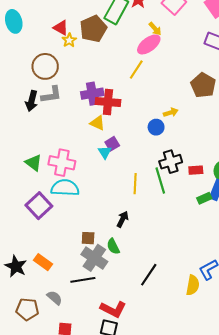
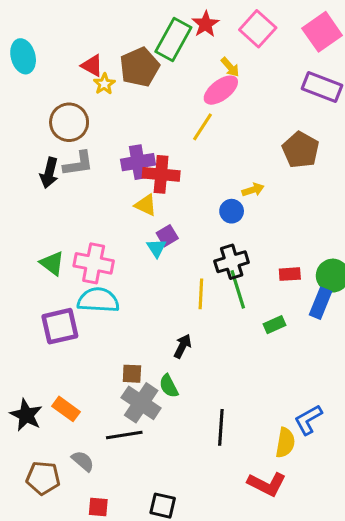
black cross: (171, 162) -> (232, 262), moved
green rectangle: (204, 198) -> (275, 325), moved
purple square: (39, 206) -> (60, 326), turned 30
black line: (149, 275) -> (221, 427), turned -30
red L-shape: (113, 309) -> (267, 484), moved

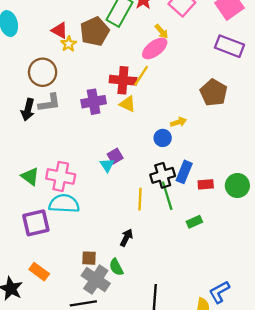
red cross: (161, 174) -> (123, 80), moved
yellow triangle: (146, 205) -> (128, 104), moved
blue rectangle: (320, 303) -> (184, 172), moved
orange rectangle: (66, 409) -> (39, 272), moved

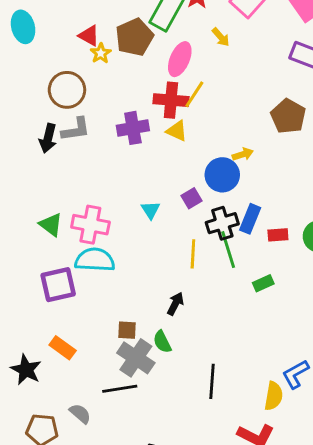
pink ellipse: (155, 48) -> (180, 59), moved, turned -30
blue circle: (163, 138) -> (222, 175), size x1.5
purple square: (115, 156) -> (191, 198), moved

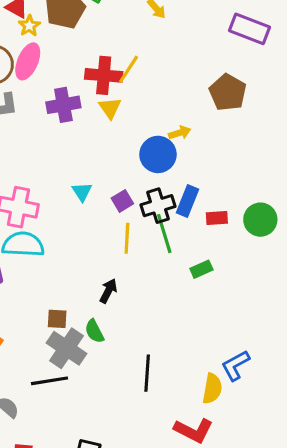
pink ellipse: (180, 59) -> (28, 61), moved
yellow triangle: (177, 131) -> (110, 108), turned 30
purple square: (191, 198) -> (122, 201), moved

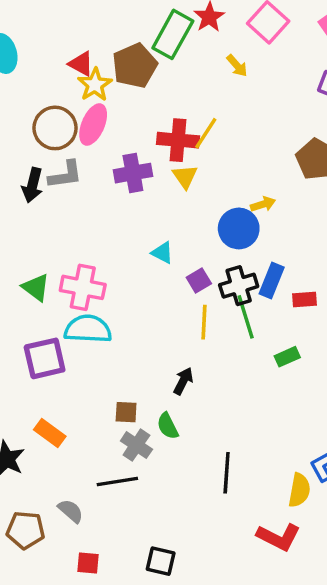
yellow star: (29, 26) -> (95, 85), size x1.4
cyan triangle: (82, 192) -> (162, 253), moved, turned -30
gray cross: (67, 348) -> (136, 445), size x0.7

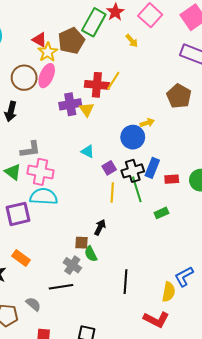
gray L-shape: (65, 175) -> (30, 149), moved
yellow triangle: (185, 176) -> (87, 109), moved
brown square: (126, 412) -> (82, 243), moved

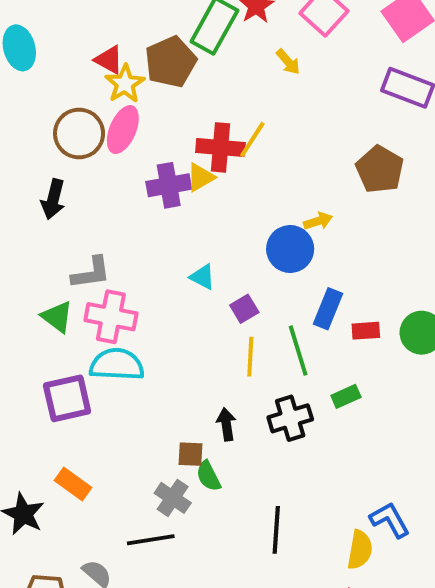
yellow triangle: (87, 109) -> (201, 177), moved, turned 35
black cross: (133, 171) -> (290, 418), moved
black arrow: (100, 227) -> (226, 424), turned -35
blue L-shape: (184, 276) -> (390, 520), turned 90

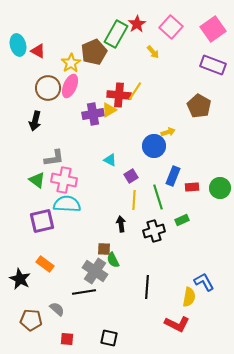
red triangle: (109, 60) -> (38, 51), moved
black arrow: (226, 424) -> (121, 224), moved
gray cross: (173, 498) -> (95, 271), size x1.4

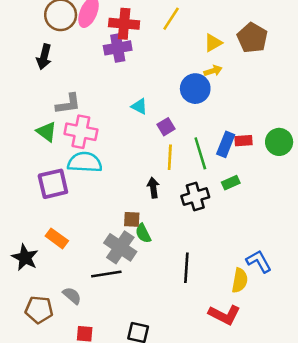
red cross: (119, 95) -> (124, 24), moved
yellow triangle: (109, 110) -> (213, 43), moved
blue rectangle: (173, 176) -> (226, 144), moved

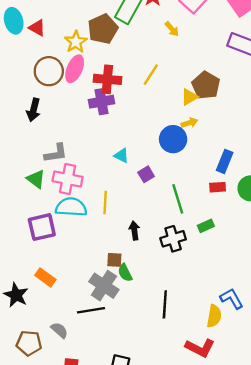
brown pentagon: (252, 38) -> (206, 85), moved
blue rectangle: (226, 144) -> (225, 161), moved
yellow line: (170, 157) -> (105, 202), moved

